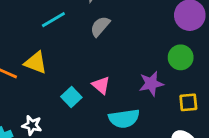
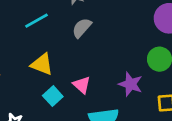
yellow triangle: (36, 63) -> (42, 64), moved
purple star: (151, 84) -> (131, 84), turned 30

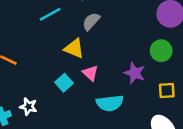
yellow triangle: (42, 64) -> (74, 49), moved

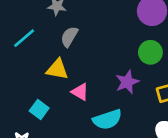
purple star: (135, 73) -> (127, 82), turned -30
cyan square: (64, 83) -> (39, 109), moved

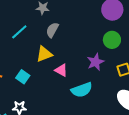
yellow triangle: (57, 69) -> (44, 54), turned -30
cyan square: (39, 109) -> (23, 77), moved

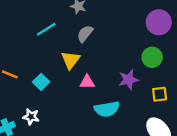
yellow triangle: (44, 54) -> (71, 60), turned -42
pink triangle: (61, 70) -> (87, 82), turned -40

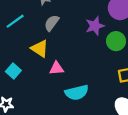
yellow triangle: (71, 60) -> (40, 49), turned -30
purple star: (128, 80) -> (95, 26), moved

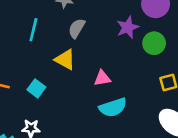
cyan line: (15, 21) -> (33, 30), turned -36
pink triangle: (57, 68) -> (102, 78), moved

